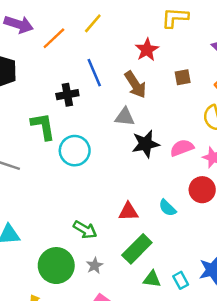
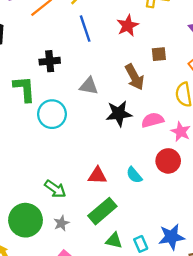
blue line: (94, 73) -> (85, 29), moved
brown arrow: (135, 85) -> (135, 77), moved
gray triangle: (125, 117) -> (89, 86), moved

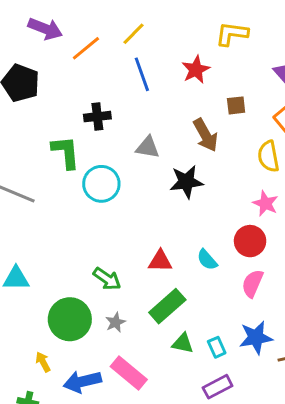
pink semicircle: (153, 120) -> (253, 283), moved, turned -50

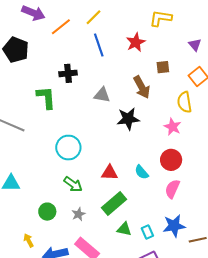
cyan circle: (101, 184) -> (68, 148), moved
pink star: (265, 203) -> (173, 127), moved
green circle: (70, 319) -> (47, 212), size x0.6

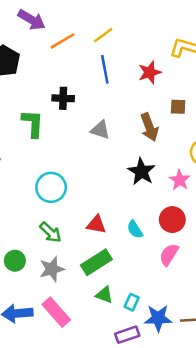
black star: (128, 119) -> (142, 172), moved, turned 30
gray star: (78, 214) -> (52, 269), size x1.5
blue star: (174, 226) -> (158, 318), moved
cyan rectangle: (147, 232) -> (132, 302), turned 40

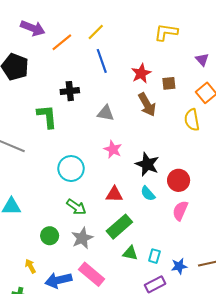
red star: (150, 72) -> (141, 73), moved
black star: (142, 172) -> (147, 164), moved
pink star: (180, 180) -> (113, 149), moved
blue star: (158, 318) -> (179, 266), size x0.7

